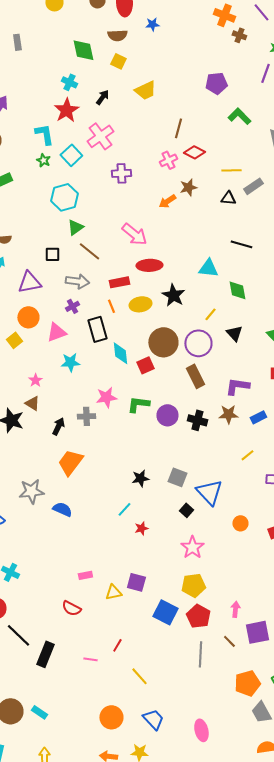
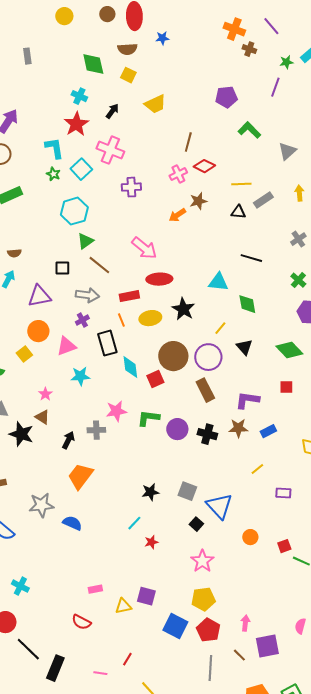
pink cross: (100, 136) -> (110, 150), turned -32

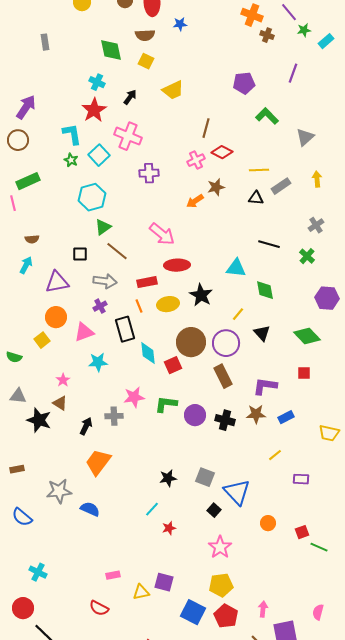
green star: (286, 62) -> (304, 30), moved
green cross: (298, 280) -> (307, 256), moved

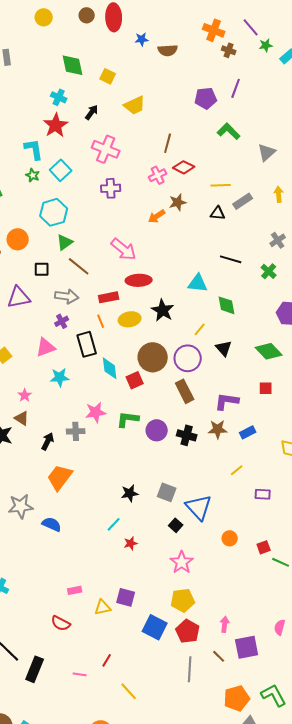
brown semicircle: (145, 35) -> (168, 50), moved
purple line: (293, 73) -> (236, 88), moved
pink cross: (128, 136) -> (106, 149), moved
orange circle: (56, 317) -> (18, 239), moved

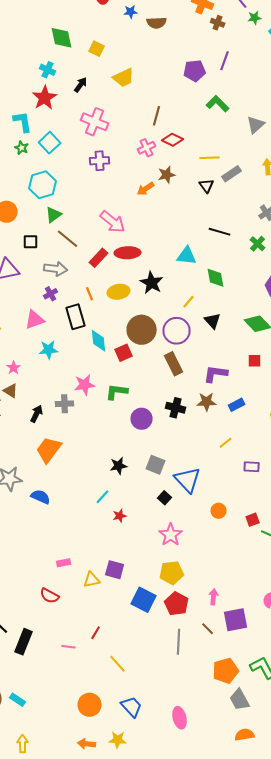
black triangle: (218, 213) -> (207, 186), turned 49
red rectangle: (109, 297) -> (99, 258), moved, turned -36
purple circle: (157, 430) -> (142, 419), moved

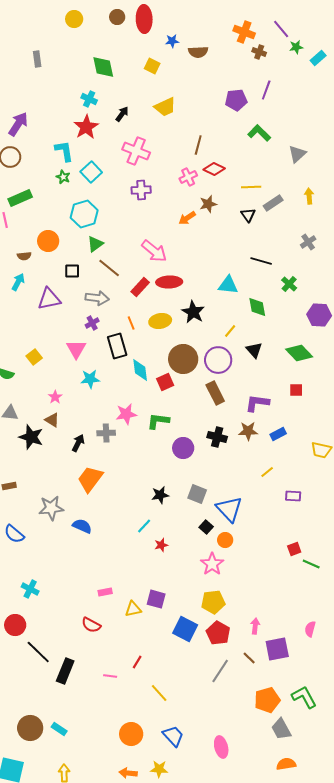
yellow square: (97, 49) -> (152, 66), moved
green cross: (258, 244) -> (289, 284), moved
pink triangle: (35, 320) -> (76, 349), turned -40
orange circle: (219, 511) -> (225, 540), moved
gray line: (179, 642) -> (220, 671), turned 30

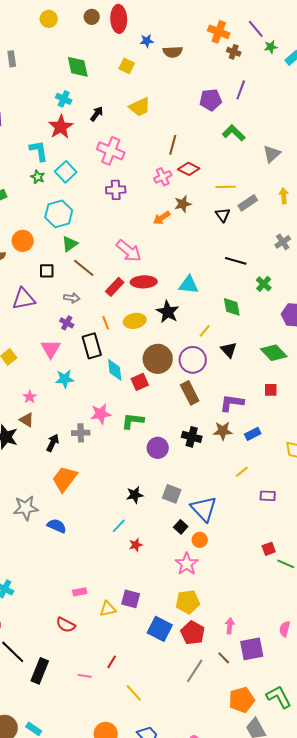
cyan triangle: (228, 285) -> (189, 285), moved
gray arrow: (97, 298) -> (72, 298), size x0.7
purple cross: (92, 323) -> (67, 323), turned -32

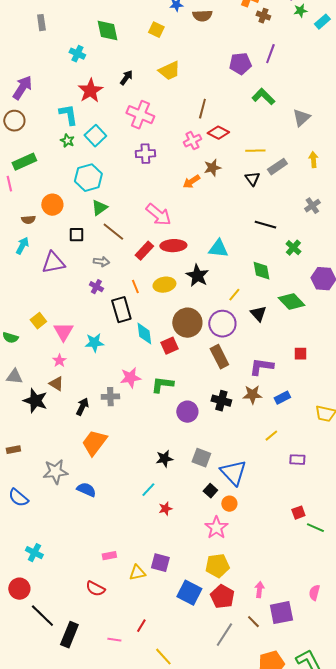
cyan cross: (64, 99) -> (77, 54), moved
pink triangle: (51, 349) -> (63, 332), moved
green diamond: (274, 353) -> (291, 302), moved

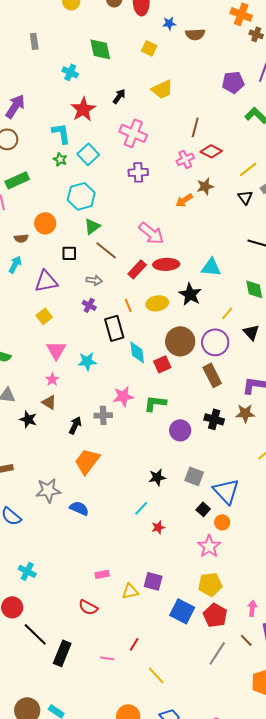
yellow line: (255, 151) -> (248, 169), turned -36
yellow square: (38, 321) -> (44, 316), moved
black star: (35, 401) -> (28, 419), size x0.7

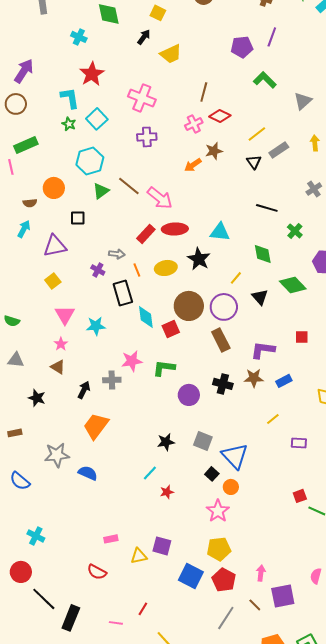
black arrow: (119, 96) -> (144, 37), moved
brown line: (106, 250) -> (129, 186), moved
gray arrow: (94, 280) -> (117, 254), moved
black star: (28, 419) -> (37, 398), moved

